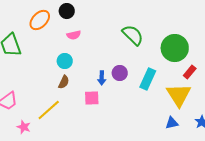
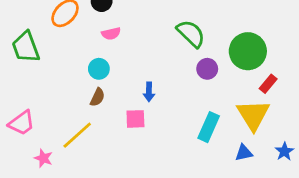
purple circle: (120, 73) -> (207, 69), moved
cyan rectangle: (148, 79) -> (209, 127), moved

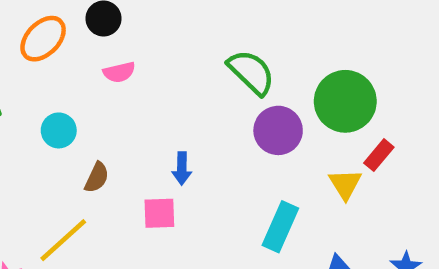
cyan circle: (99, 69) -> (59, 130), moved
purple circle: (207, 69) -> (278, 130), size x1.4
yellow triangle: (253, 115) -> (345, 184), moved, size x0.6

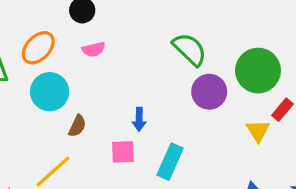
orange ellipse: (43, 39) -> (38, 48), moved
cyan circle: (59, 130) -> (50, 92), size x1.5
cyan rectangle: (280, 227) -> (170, 162), moved

